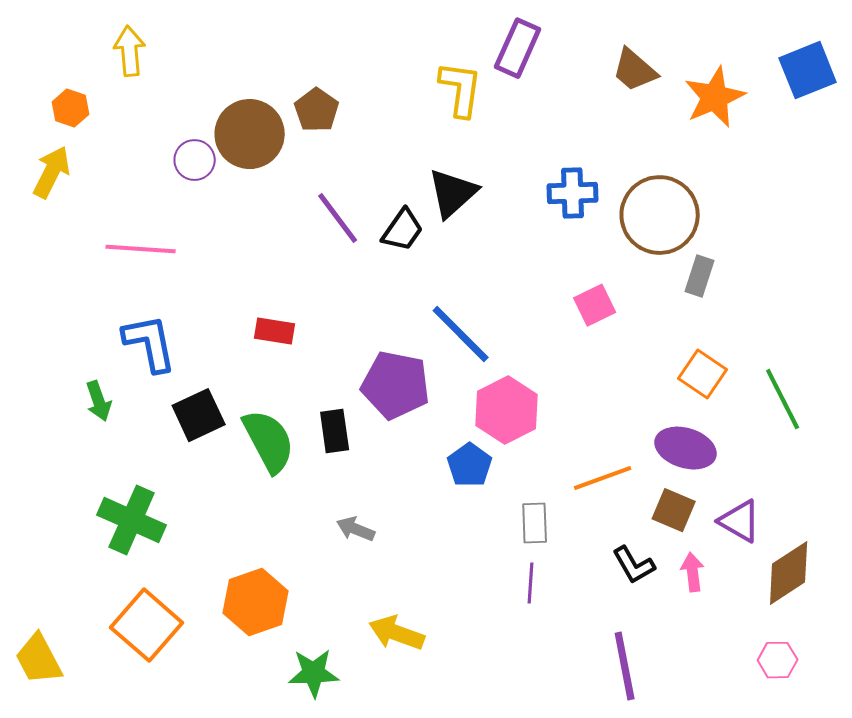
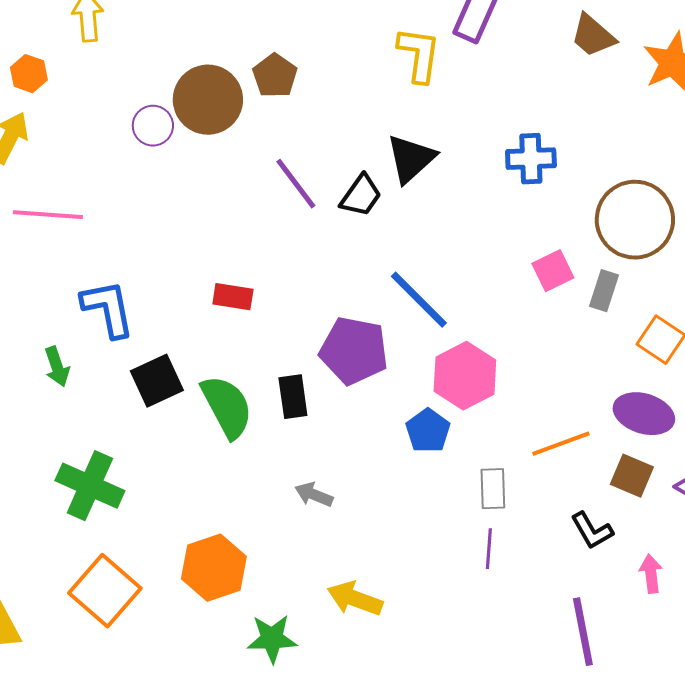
brown circle: (660, 215) -> (635, 220), moved
pink line: (141, 249) -> (48, 215), moved
gray rectangle: (700, 276) -> (604, 291), moved
pink arrow: (693, 572) -> (651, 574), moved

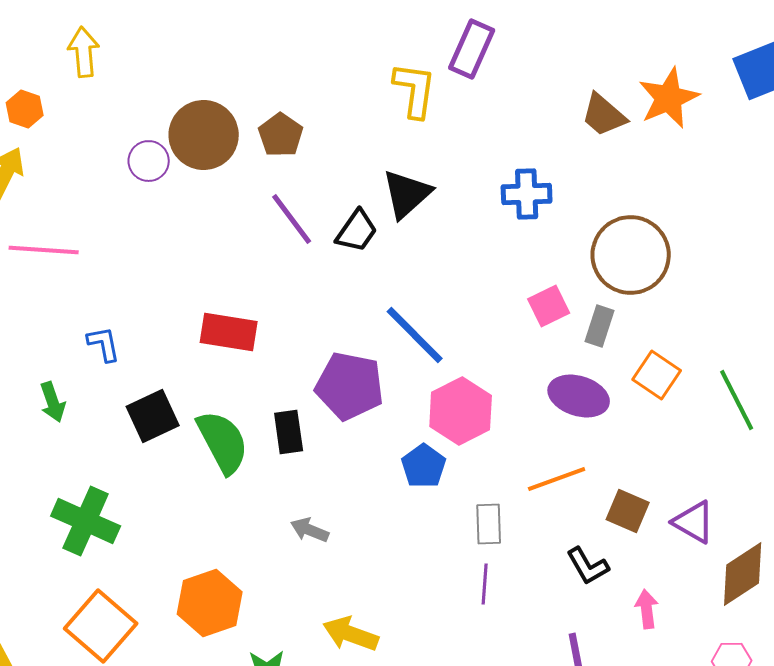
brown trapezoid: (593, 36) -> (604, 115), moved
brown pentagon: (275, 76) -> (281, 135), moved
red rectangle: (233, 297) -> (229, 332), size x1.4
blue L-shape: (108, 309) -> (104, 344), size x0.6
purple ellipse: (644, 414) -> (579, 396), moved

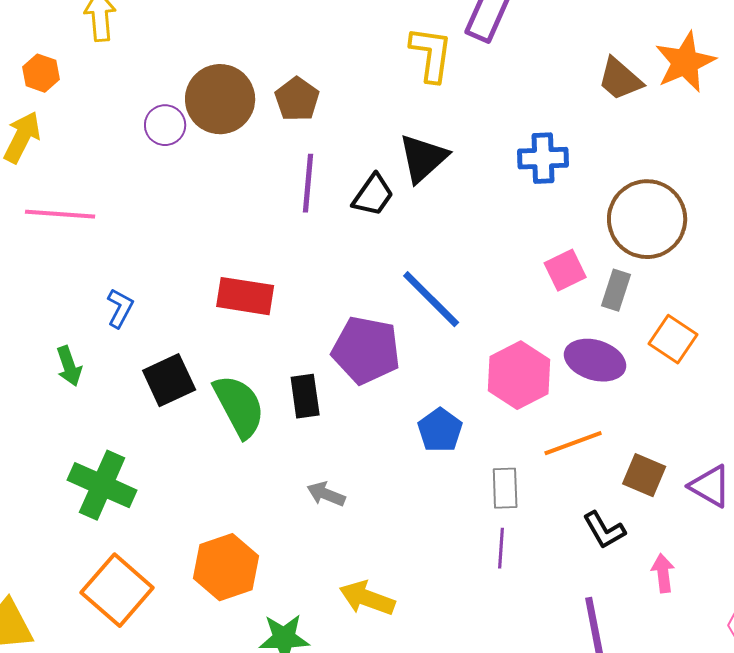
purple line: (292, 219) -> (308, 183), turned 42
blue L-shape: (104, 344) -> (120, 308), turned 39
pink hexagon: (461, 411) -> (519, 375), moved

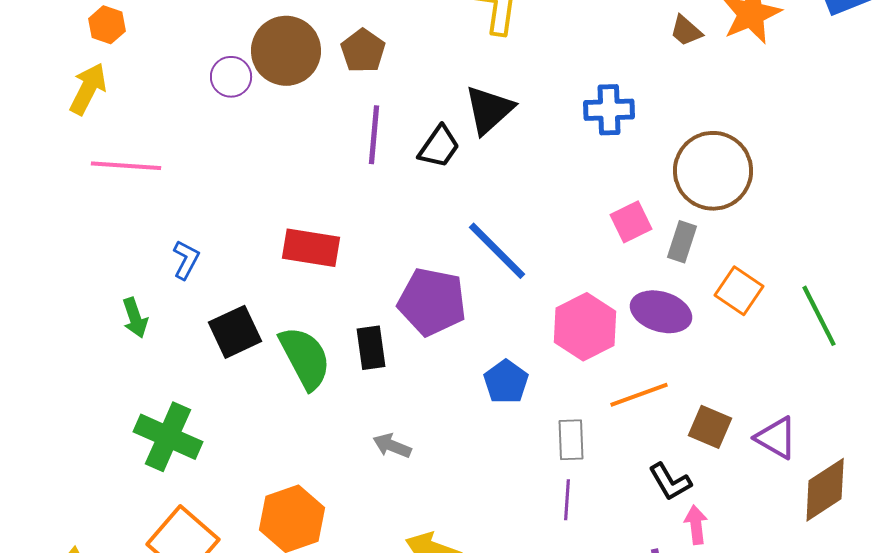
brown trapezoid: (620, 79) -> (686, 31), size x0.7
pink arrow: (663, 573) -> (696, 525), moved

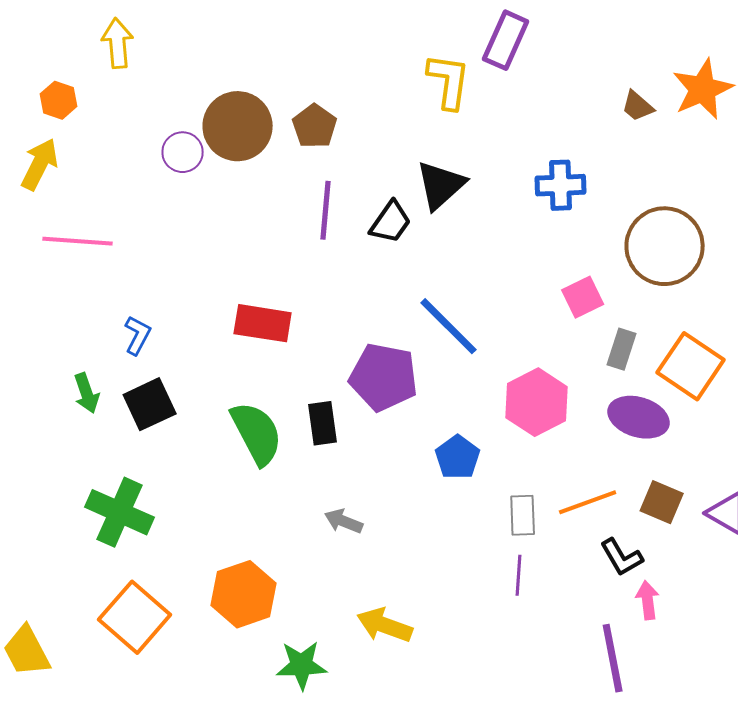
gray rectangle: (682, 242) -> (622, 349), moved
orange square: (739, 291) -> (691, 366), size x1.4
purple ellipse: (661, 312) -> (639, 417), moved
black square: (235, 332) -> (150, 404), moved
orange line: (639, 395) -> (588, 502), moved

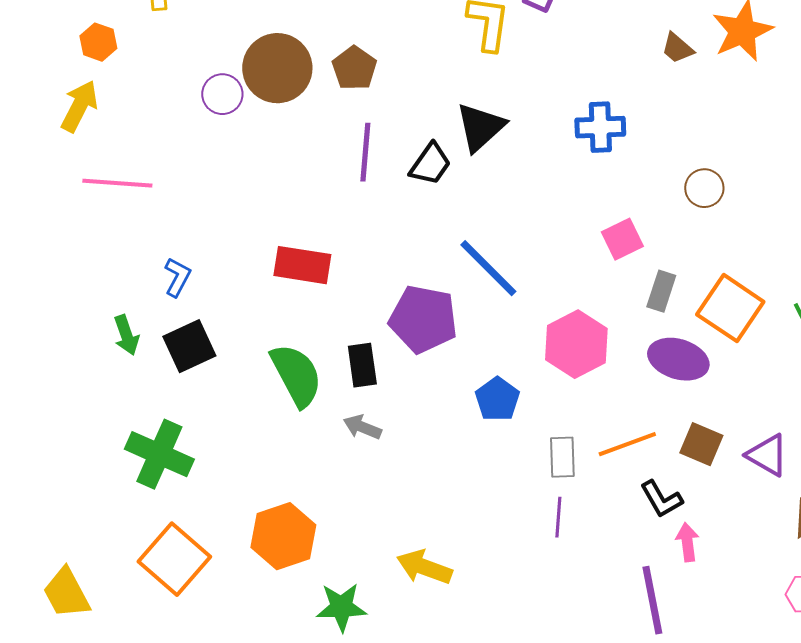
brown circle: (665, 246) -> (704, 188), size x0.5
gray arrow: (344, 521) -> (362, 427), moved

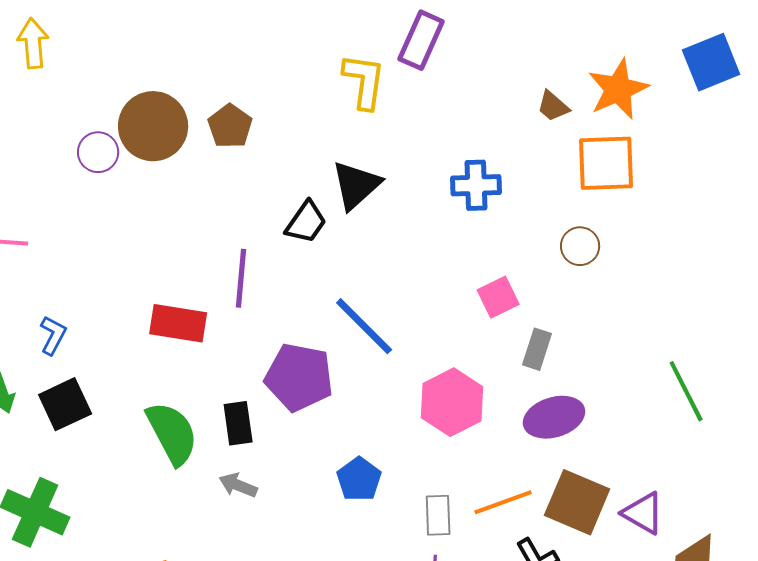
purple line: (365, 152) -> (241, 278), moved
orange square: (730, 308) -> (606, 163), moved, turned -36
purple ellipse: (678, 359) -> (554, 417), turned -34
blue pentagon: (497, 399) -> (359, 479), moved
brown square: (701, 444) -> (577, 502), size x1.5

